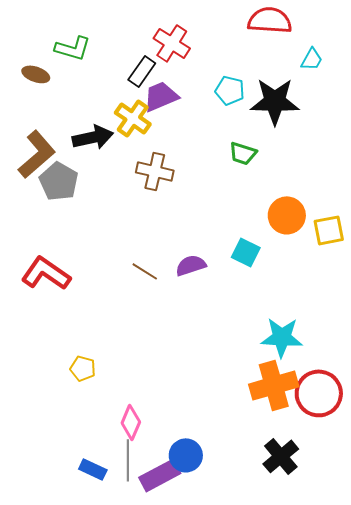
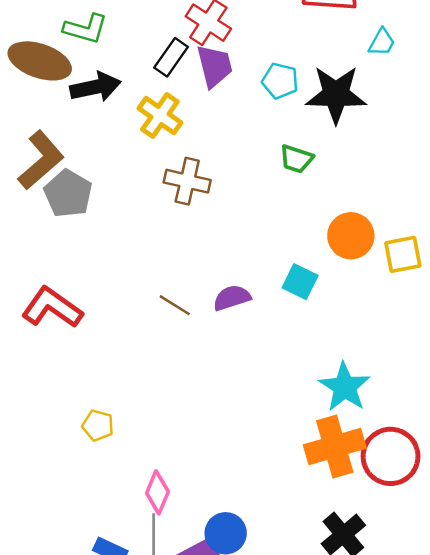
brown ellipse: (36, 74) -> (40, 61), size x1.8
purple trapezoid: (161, 96) -> (214, 66), moved, turned 99
black arrow: (93, 137) -> (95, 87), moved
cyan star: (282, 337) -> (345, 387), turned 30

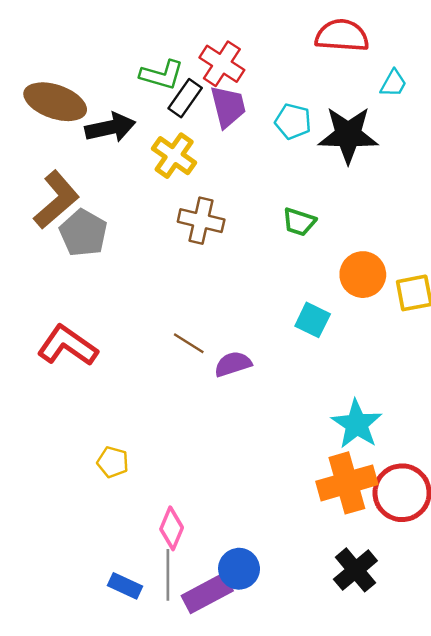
green L-shape: (86, 29) -> (162, 75), moved
green trapezoid: (296, 159) -> (299, 222), moved
purple semicircle: (232, 298) -> (233, 364), moved

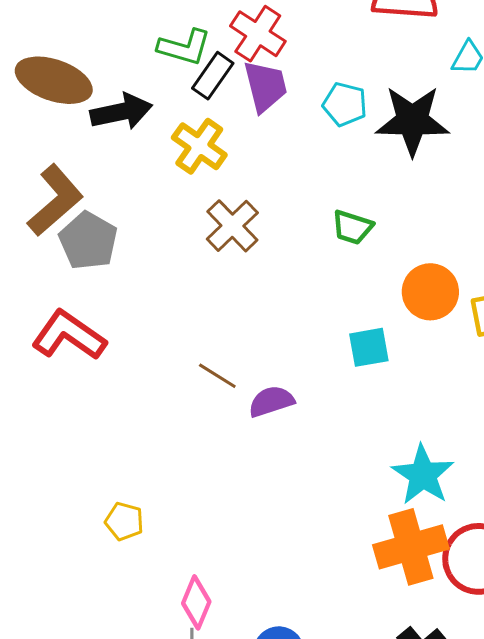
brown cross: (201, 221) -> (232, 226), turned 33
cyan square: (313, 320) -> (369, 347), turned -36
red L-shape: (67, 346) -> (69, 335), moved

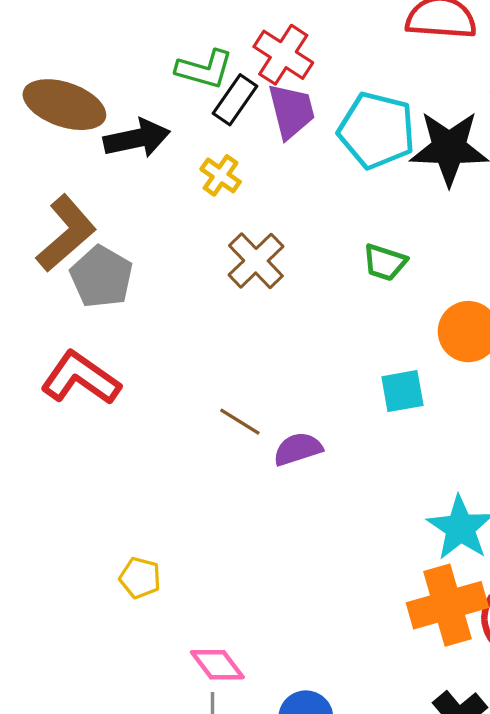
cyan pentagon: (345, 104) -> (377, 130), size x1.6
yellow cross: (199, 146) -> (221, 175), size x0.7
pink diamond: (196, 602) -> (217, 665), turned -60

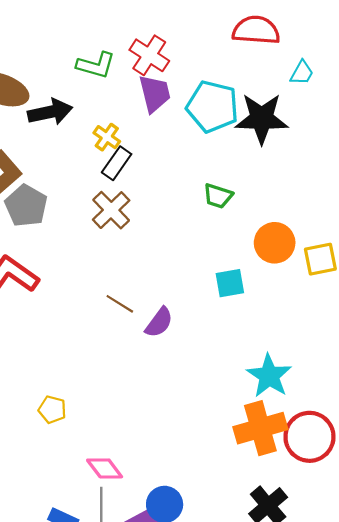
black rectangle: (235, 100) -> (117, 163), moved
brown cross: (256, 261) -> (111, 210), moved
purple semicircle: (298, 449) -> (159, 322), turned 144

